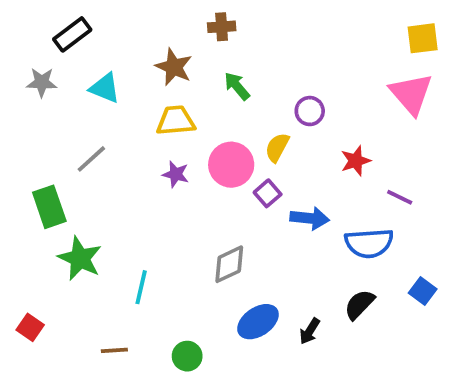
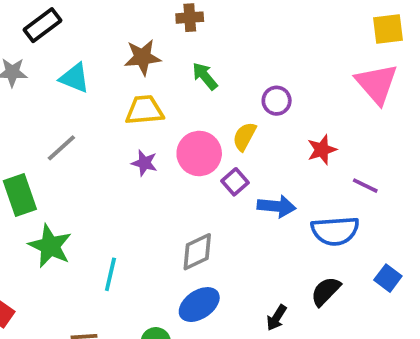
brown star: (174, 67) -> (143, 57), turned -30
blue ellipse: (258, 322) -> (199, 305), moved

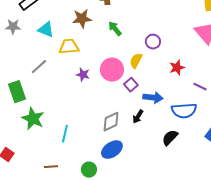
yellow trapezoid: (144, 110) -> (69, 47), moved
black semicircle: (326, 291) -> (170, 138), moved
black arrow: (277, 318) -> (138, 117), moved

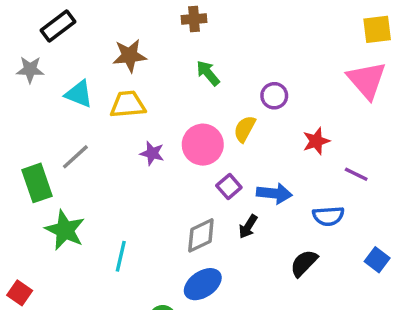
brown star: (82, 19) -> (129, 56), moved
cyan triangle: (46, 30) -> (79, 94), moved
gray line: (39, 67) -> (75, 157), moved
purple square: (131, 85) -> (229, 186), moved
blue semicircle: (184, 111) -> (328, 216), size x0.7

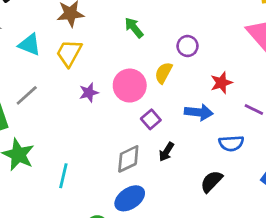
yellow trapezoid: (128, 104) -> (69, 53), turned -56
purple star: (152, 153) -> (89, 93), turned -30
blue arrow: (274, 193) -> (199, 112), moved

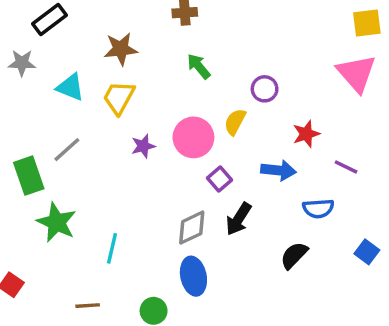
black arrow: (166, 152) -> (239, 219), size x1.4
blue ellipse: (130, 198) -> (193, 276), turned -68

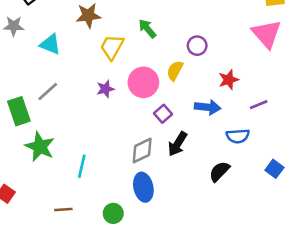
yellow trapezoid: (119, 98) -> (112, 47), moved
purple line: (346, 167) -> (259, 105), turned -48

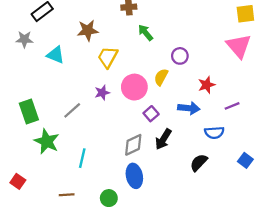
green arrow: (147, 29) -> (145, 33), moved
gray line: (48, 92) -> (72, 110), moved

